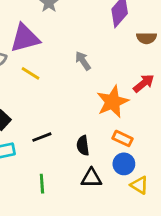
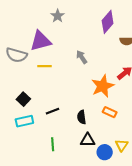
yellow line: (31, 73) -> (44, 66), turned -32
blue circle: (124, 164) -> (105, 152), moved
yellow triangle: (139, 185) -> (122, 145), turned 32

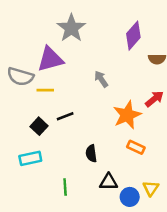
gray star: (58, 16) -> (71, 28), size x1.6
yellow line: (44, 66) -> (45, 90), moved
black square: (23, 99) -> (39, 126), moved
black line: (53, 111) -> (65, 116), moved
black semicircle: (82, 117) -> (91, 153), moved

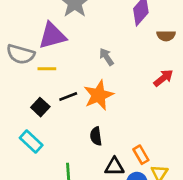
orange star: (127, 115) -> (99, 95), moved
orange rectangle: (136, 147) -> (141, 155), moved, turned 35
cyan rectangle: (30, 158) -> (31, 141), turned 55

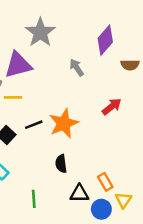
gray arrow: (106, 57) -> (77, 68), moved
red arrow: (163, 78) -> (112, 107), moved

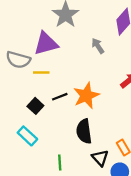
black semicircle: (61, 164) -> (84, 131), size x1.5
black triangle: (79, 194) -> (100, 158), turned 48

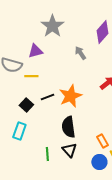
purple triangle: (46, 44) -> (35, 51), size x0.7
cyan rectangle: (27, 136) -> (19, 131), turned 66
black triangle: (100, 158) -> (69, 150), moved

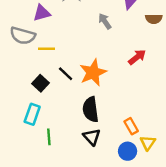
purple triangle: (35, 51) -> (42, 13), moved
black line: (47, 97) -> (66, 74), turned 64
green line: (47, 154) -> (49, 137), moved

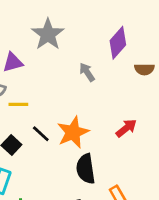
red arrow: (137, 57) -> (126, 128), moved
black semicircle: (91, 109) -> (86, 169), moved

